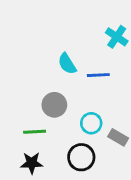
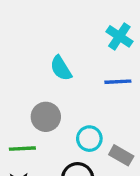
blue line: (98, 75) -> (118, 82), moved

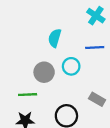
cyan semicircle: (61, 68) -> (55, 38), turned 48
cyan circle: (89, 139) -> (71, 66), moved

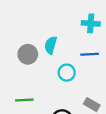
cyan cross: (96, 16) -> (91, 23), turned -30
gray circle: (44, 72) -> (28, 54), moved

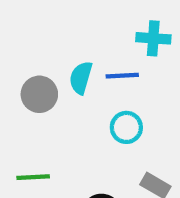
blue line: (90, 54) -> (122, 76), moved
cyan circle: (67, 73) -> (126, 127), moved

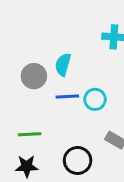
blue line: (122, 76) -> (67, 96), moved

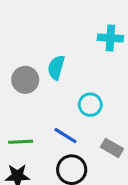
blue line: (67, 96) -> (65, 136), moved, turned 35

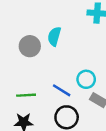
cyan circle: (90, 105) -> (86, 79), moved

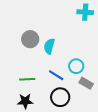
cyan semicircle: (54, 36) -> (49, 46), moved

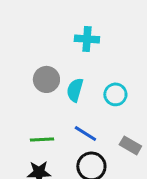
cyan cross: (85, 12) -> (87, 39), moved
cyan circle: (76, 66) -> (115, 94), moved

